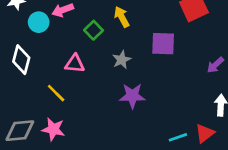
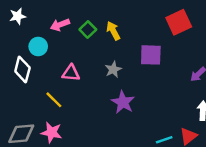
cyan circle: (39, 22) -> (38, 46), moved
green square: (94, 30) -> (88, 30), moved
purple star: (132, 96) -> (123, 102), turned 30

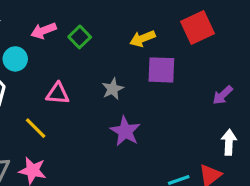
yellow arrow: (113, 31) -> (143, 39), moved, turned -84

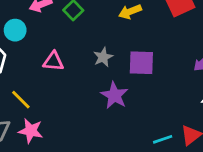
purple square: (161, 70) -> (141, 63), moved
yellow line: (36, 128) -> (21, 100), moved

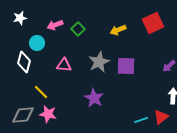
gray star: (103, 57) -> (99, 62), size x1.5
purple star: (114, 95) -> (94, 98), moved

